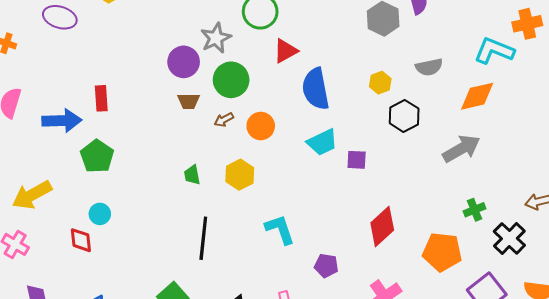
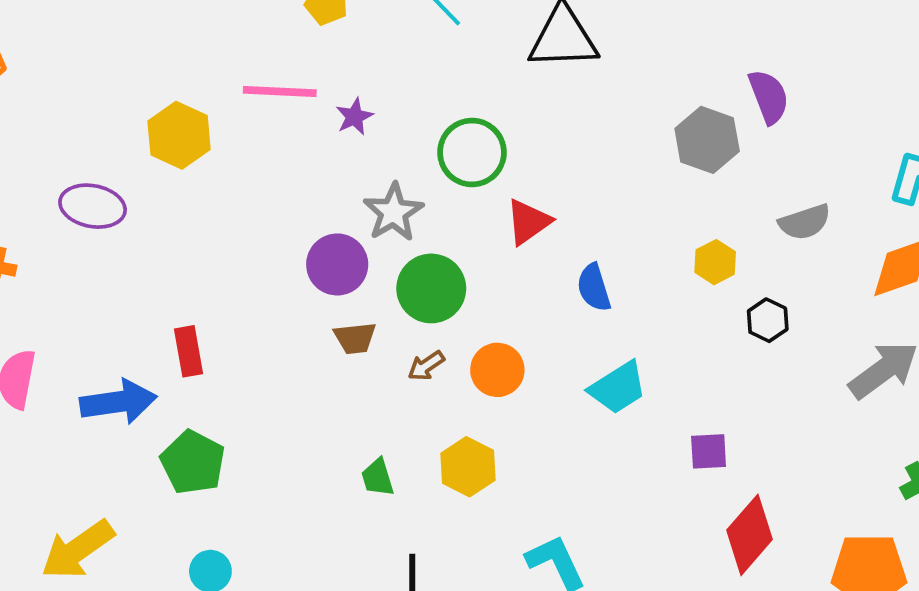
blue semicircle: (316, 89) -> (594, 288), size x0.6
black hexagon: (404, 116) -> (768, 320), size x0.7
purple square: (357, 160) -> (709, 451), moved

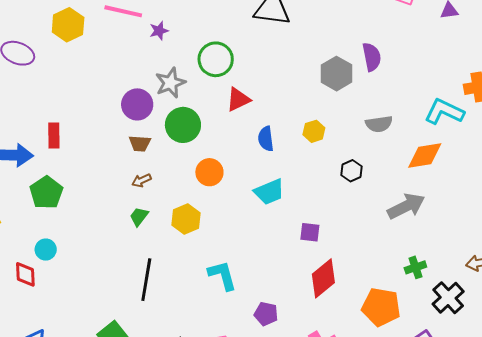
yellow hexagon: (715, 262) -> (314, 131), moved
brown arrow: (426, 366) -> (141, 181), moved
green trapezoid: (378, 477) -> (139, 216), turned 45

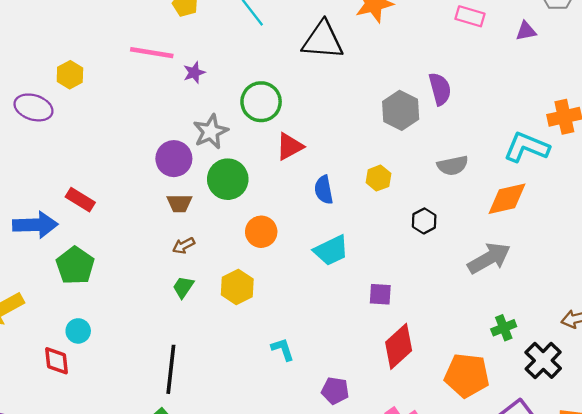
yellow hexagon: (68, 25) -> (70, 75), moved, size x0.7
red rectangle: (54, 136) -> (80, 200), turned -55
cyan L-shape: (222, 275) -> (283, 349), size x0.7
black line: (146, 280) -> (171, 369), moved

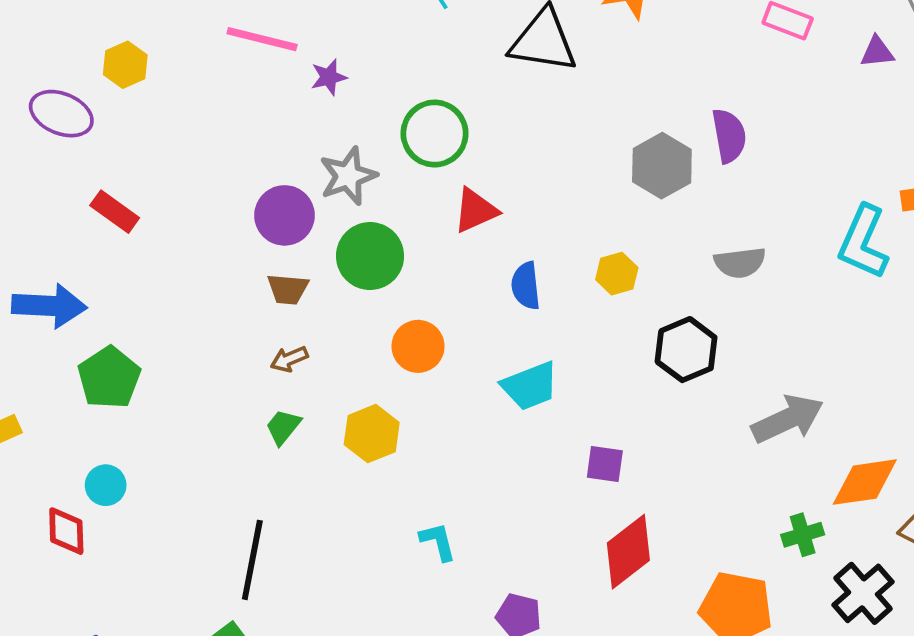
cyan L-shape: (527, 147) -> (863, 242), turned -93
orange diamond: (507, 199) -> (865, 482), moved
red rectangle: (80, 200) -> (115, 212), moved
black hexagon: (424, 221) -> (686, 350), size x1.5

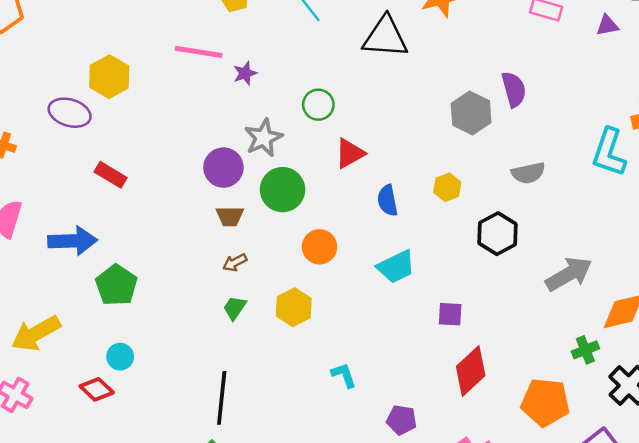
yellow hexagon: (125, 65) -> (109, 77), size x1.4
green circle: (435, 134) -> (318, 105), size x0.7
red diamond: (66, 531) -> (97, 389), turned -40

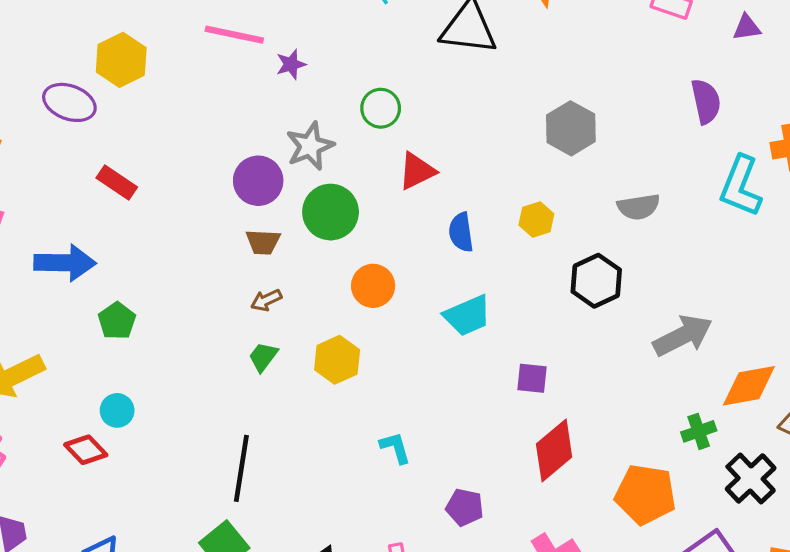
purple semicircle: (514, 89) -> (706, 101), moved
green pentagon: (116, 285) -> (117, 321), size x0.7

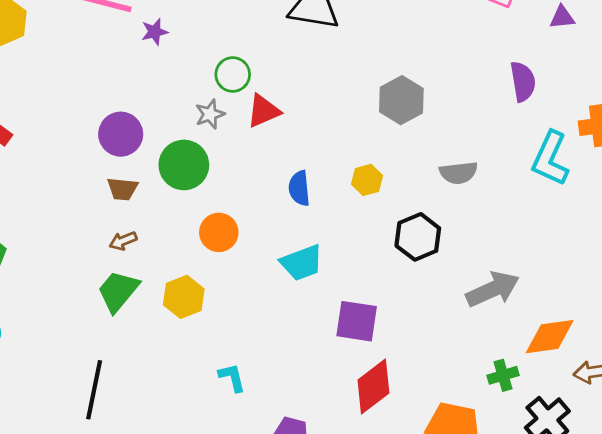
gray star: (310, 146) -> (210, 114), moved, size x0.7
red triangle: (417, 171) -> (263, 111), moved
green trapezoid: (263, 357) -> (118, 291), size x1.6
purple square: (532, 378) -> (357, 321), size x1.5

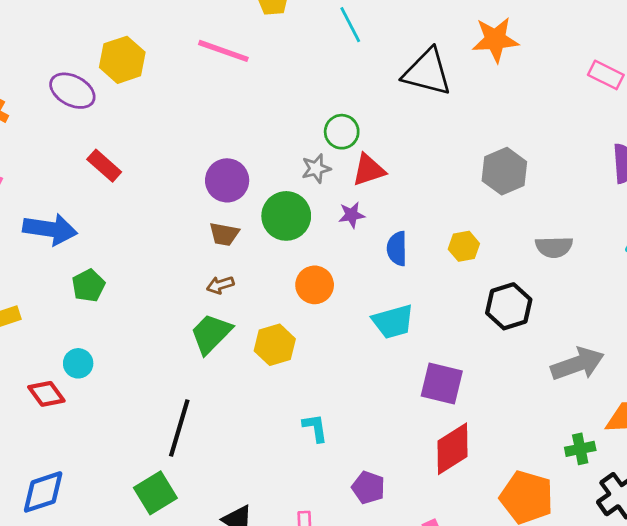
purple star: (155, 32) -> (352, 215), moved

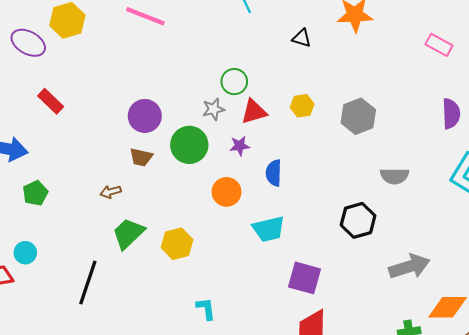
black triangle: (427, 72) -> (302, 38), size x0.5
yellow hexagon: (464, 246) -> (302, 106), moved
brown arrow: (220, 285) -> (111, 192), moved
orange circle: (315, 285) -> (227, 192), moved
black line: (179, 428) -> (88, 282), moved

